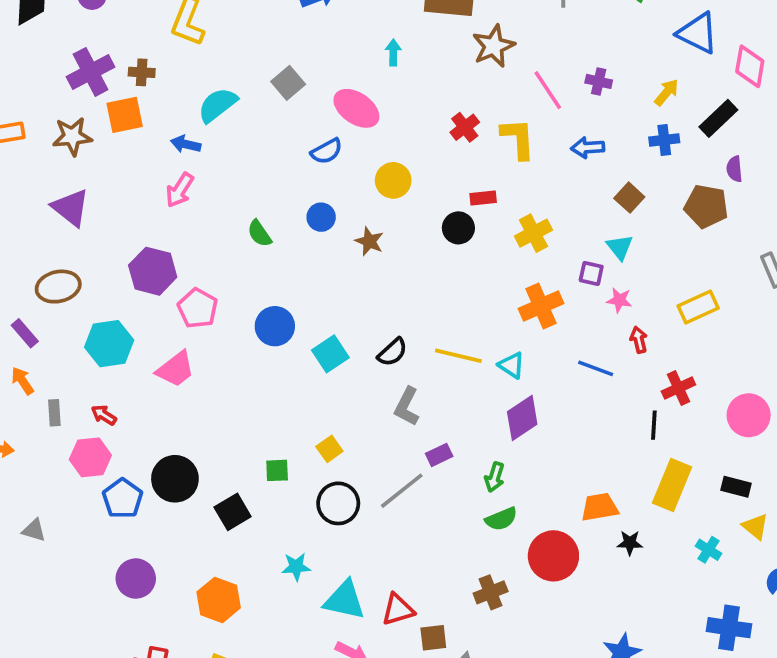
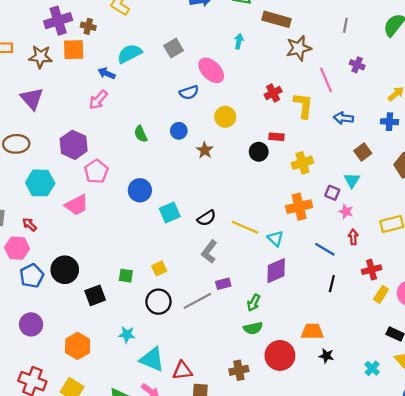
purple cross: (599, 81) -> (357, 65), moved
black line: (654, 425) -> (332, 284), moved
yellow rectangle: (672, 485) -> (381, 294), moved, size x0.6

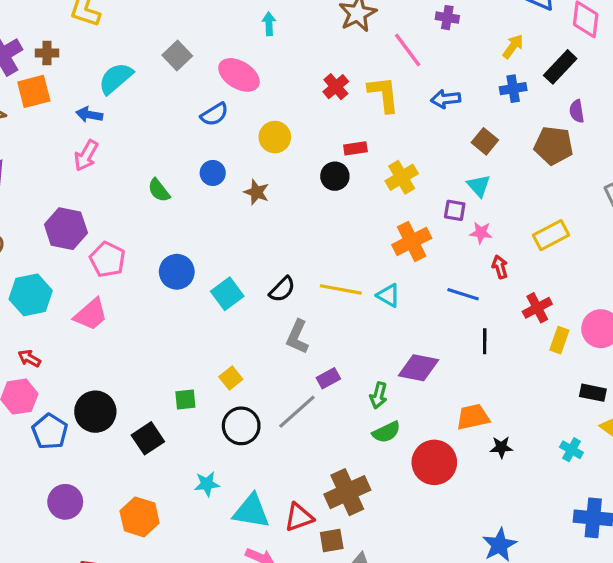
purple diamond: (276, 271) -> (419, 368), moved, turned 48
brown cross: (239, 370) -> (347, 492), moved, size x1.5

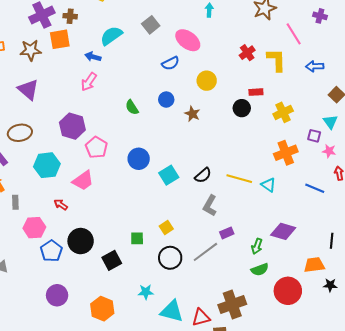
black line: (485, 341) -> (332, 241), moved
red arrow: (29, 358) -> (61, 205), moved

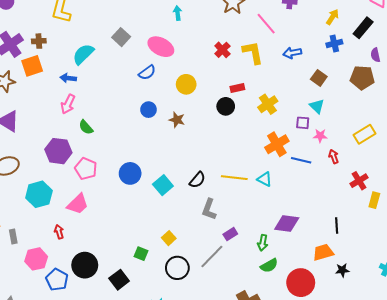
green semicircle: (132, 107) -> (86, 127), moved
blue line: (315, 188) -> (301, 160), moved
red arrow: (61, 205) -> (59, 232), turned 48
green square: (137, 238) -> (141, 254), turned 32

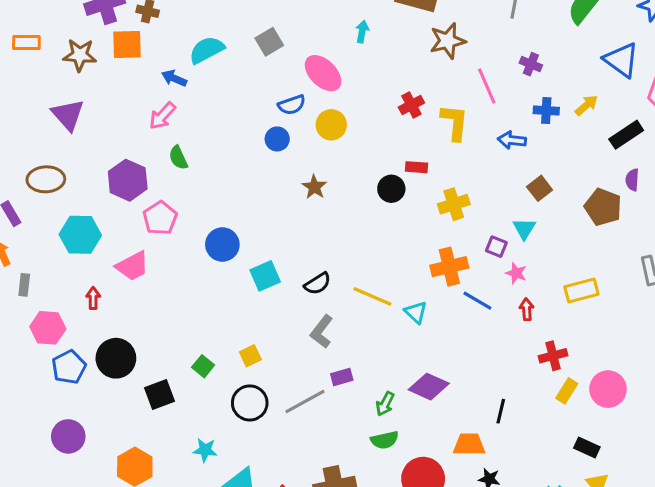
blue cross: (334, 43) -> (546, 110), moved
yellow circle: (186, 84) -> (331, 125), moved
blue circle: (148, 110) -> (277, 139), moved

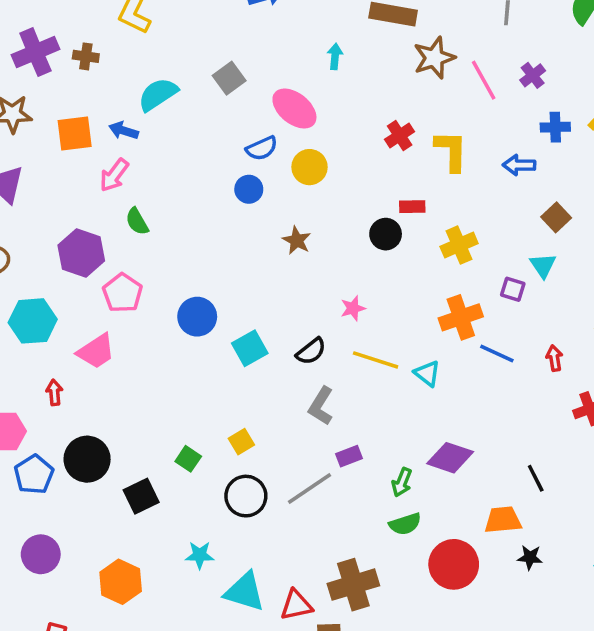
orange square: (127, 45) -> (75, 133), moved
purple cross: (531, 64) -> (533, 75), turned 35
pink line: (487, 86) -> (484, 80), moved
pink star: (516, 273) -> (353, 308), moved, turned -30
black line: (501, 411) -> (536, 478), turned -35

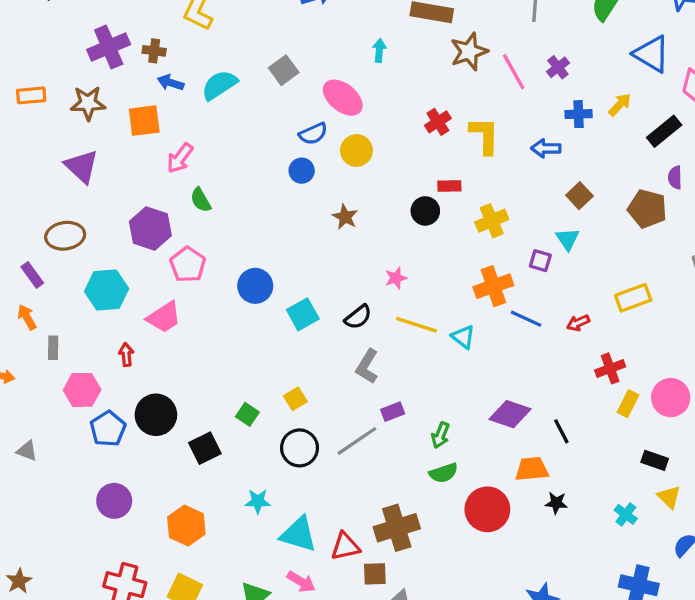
blue arrow: (124, 131) -> (171, 83), moved
red arrow: (554, 358) -> (578, 323), turned -105
purple diamond: (450, 458) -> (510, 414), moved

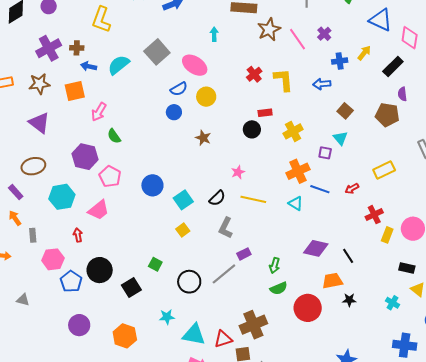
gray square: (284, 70) -> (157, 52), size x1.4
cyan triangle: (463, 337) -> (296, 203), moved
yellow square: (295, 399) -> (183, 230), moved

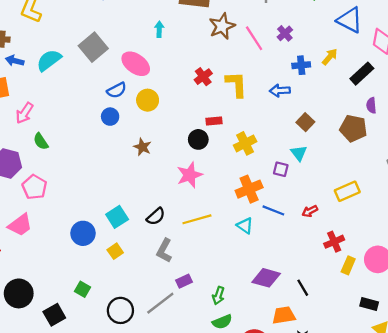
pink star: (238, 172) -> (190, 175), moved, size x1.6
blue circle: (152, 185) -> (83, 233), moved
yellow line: (253, 199) -> (197, 219), turned -30

